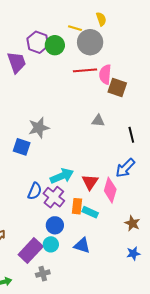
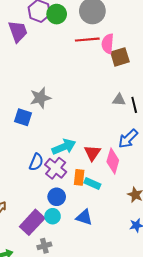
brown square: (117, 87) -> (120, 57), turned -36
gray triangle: (98, 121) -> (119, 100), moved

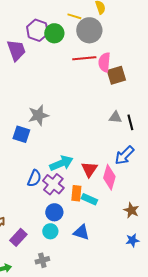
purple rectangle: (32, 222) -> (18, 237), moved, size x0.7

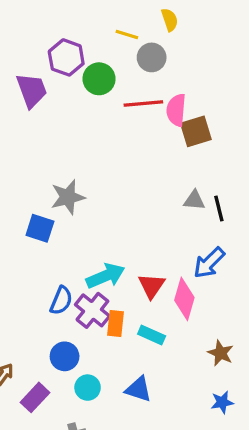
gray circle: (89, 30) -> (152, 57), size x0.7
green circle: (54, 33) -> (99, 79), moved
orange rectangle: (76, 193) -> (115, 324), moved
blue circle: (54, 212) -> (65, 356), moved

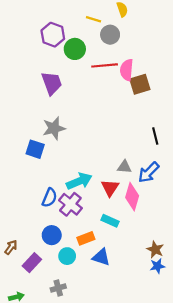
purple trapezoid: (32, 90) -> (52, 83), moved
gray triangle: (194, 200) -> (124, 167), moved
orange rectangle: (115, 324) -> (86, 238), moved, turned 63
brown star: (221, 353) -> (155, 249), moved

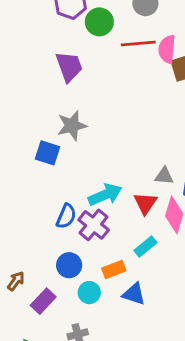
cyan rectangle: (110, 221) -> (145, 246), turned -63

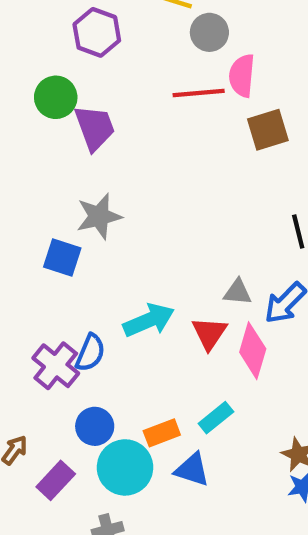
green circle: (99, 22) -> (56, 97), moved
pink semicircle: (167, 49) -> (242, 76), moved
purple cross: (94, 225) -> (56, 366), moved
cyan rectangle: (145, 246) -> (216, 418), moved
cyan circle: (89, 293) -> (125, 467), size x1.6

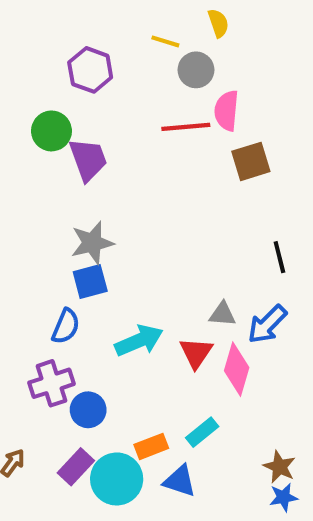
blue square: (62, 257) -> (90, 282), moved, turned -33
blue semicircle: (90, 353) -> (66, 326), moved
purple cross: (56, 366) -> (51, 383), turned 33
blue circle: (95, 426) -> (88, 410), moved
purple rectangle: (56, 480) -> (76, 467), moved

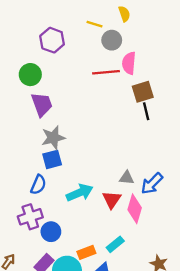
purple trapezoid: (88, 159) -> (42, 104), moved
black line: (279, 257) -> (146, 111), moved

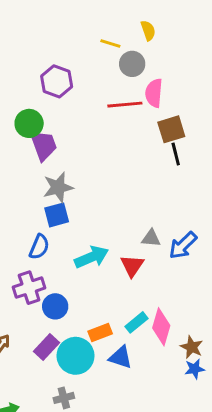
purple hexagon: (52, 40) -> (57, 81), moved
green circle: (30, 75) -> (29, 123), moved
pink diamond: (135, 209) -> (161, 327), moved

